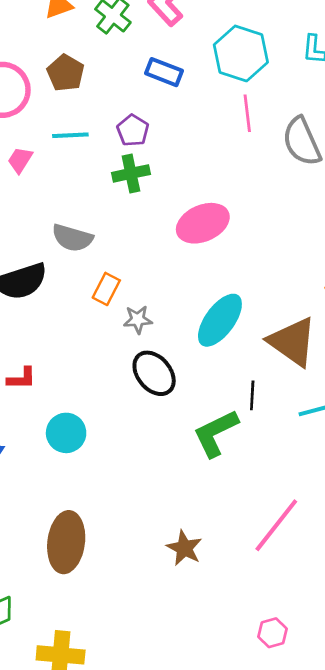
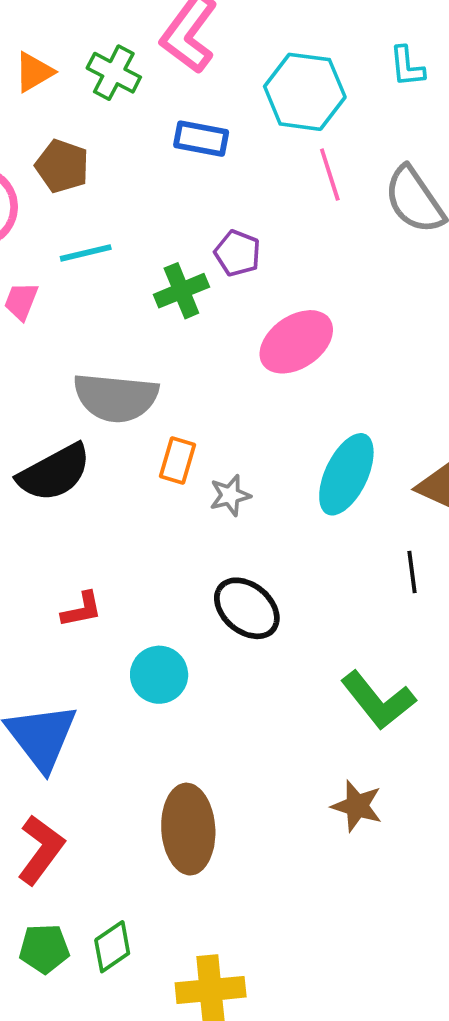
purple pentagon: (133, 130) -> (238, 253), moved
gray semicircle: (72, 238) -> (116, 397), size x1.4
black ellipse: (154, 373) -> (247, 608), moved
green L-shape: (216, 433) -> (378, 700), moved, turned -92

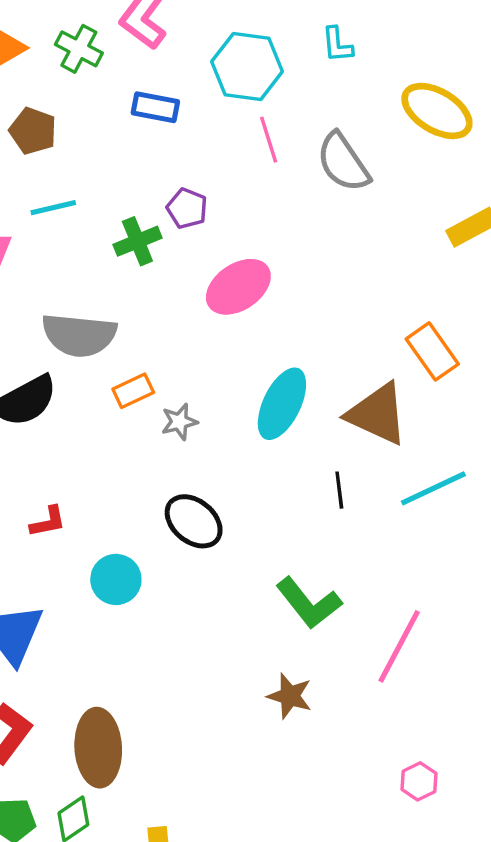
orange rectangle: (177, 460) -> (133, 391), turned 48
brown ellipse: (188, 829) -> (98, 748), moved

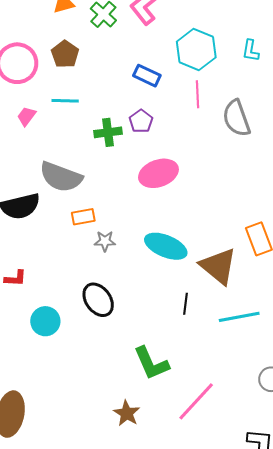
blue rectangle: (155, 107) -> (147, 76), moved
cyan ellipse: (282, 404) -> (166, 246), turned 72

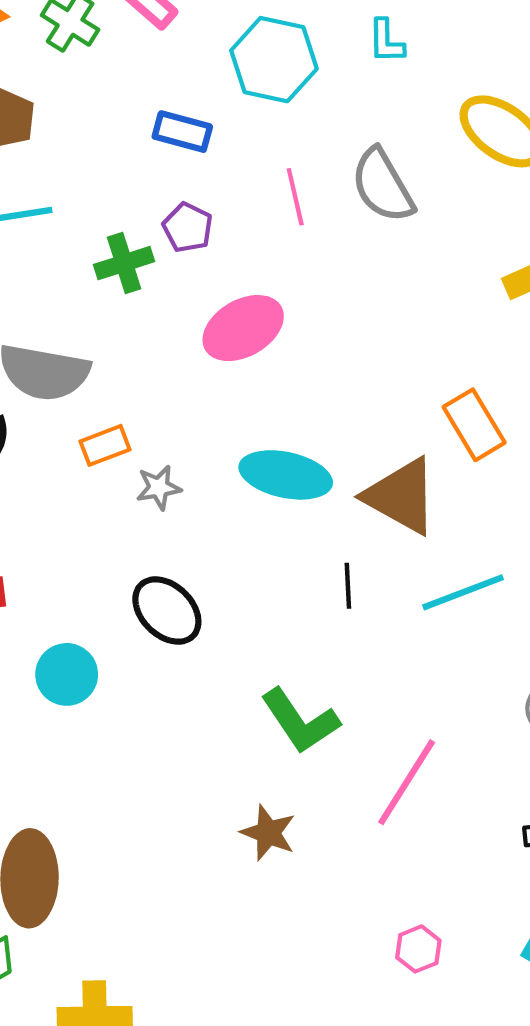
pink line: (198, 94) -> (295, 197), moved

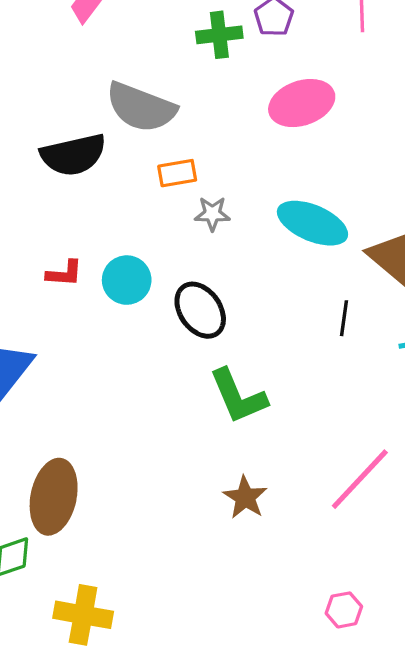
cyan circle: (67, 674) -> (127, 280), moved
green L-shape: (300, 721) -> (238, 396), moved

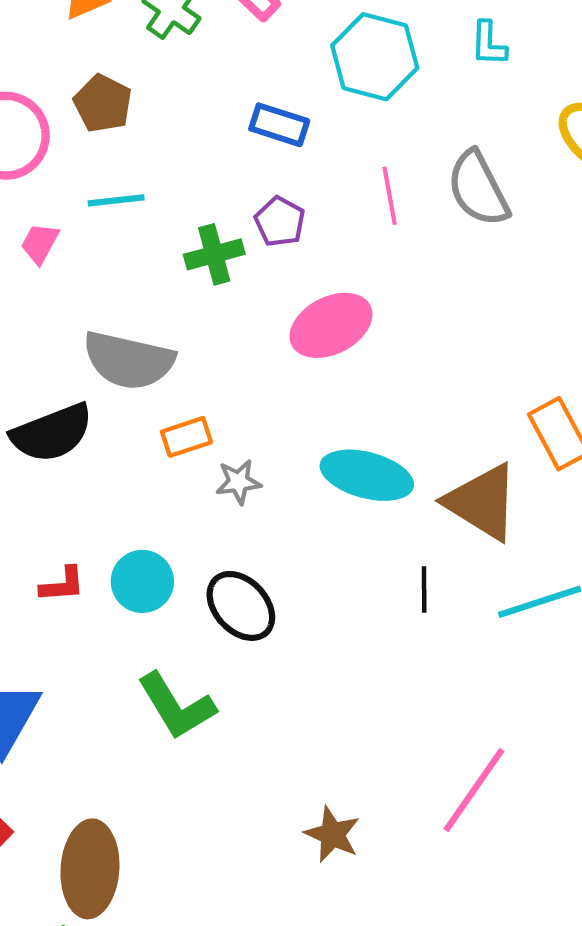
green L-shape: (238, 396) -> (176, 706), moved

